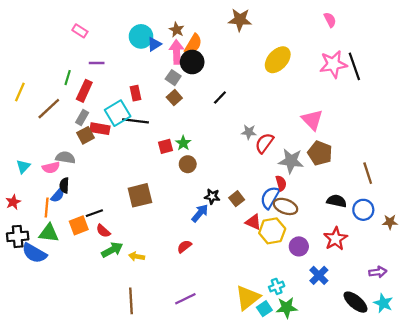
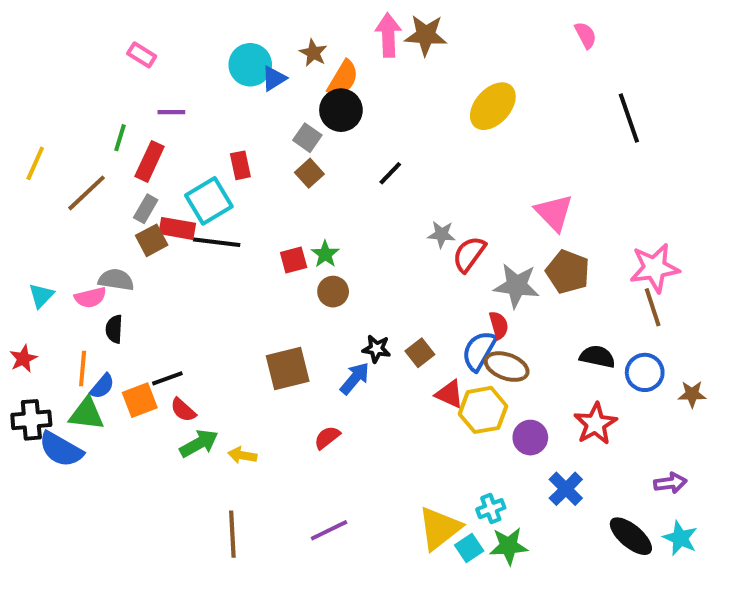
pink arrow: (177, 52) -> (388, 35), moved
pink star: (333, 64) -> (655, 268), moved
black line: (135, 121) -> (217, 242), moved
blue semicircle: (58, 195) -> (102, 386), moved
brown square: (140, 195) -> (288, 368), moved

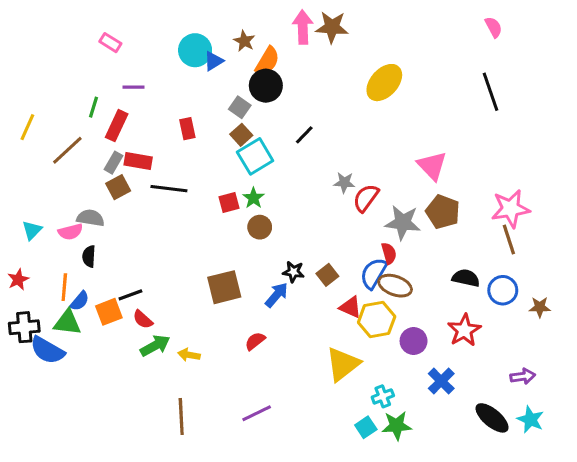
pink semicircle: (586, 35) -> (494, 27), moved
cyan square: (209, 201) -> (255, 156), moved
red rectangle: (177, 228) -> (138, 161), moved
yellow triangle: (440, 528) -> (343, 364), moved

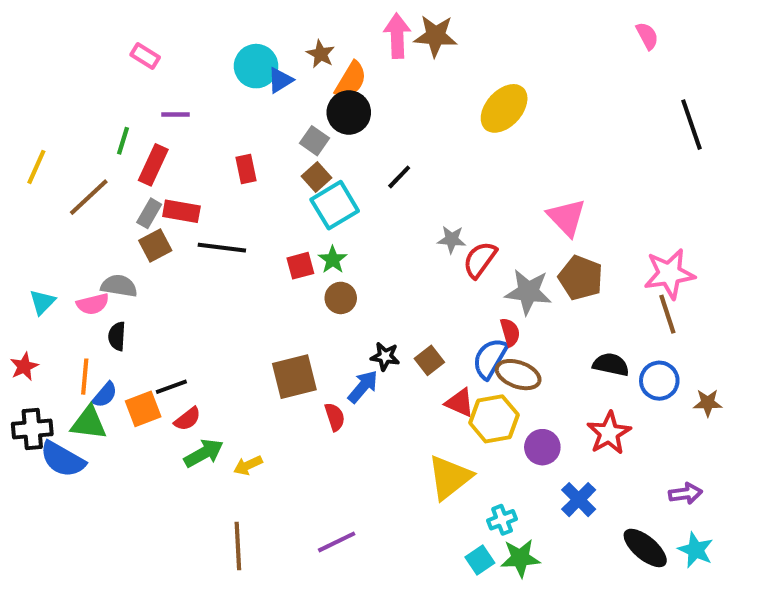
black line: (490, 92) -> (692, 125), moved
red semicircle: (143, 319) -> (188, 419), turned -80
red semicircle: (255, 341) -> (335, 417), moved, turned 110
yellow arrow: (189, 355) -> (248, 465), turned -35

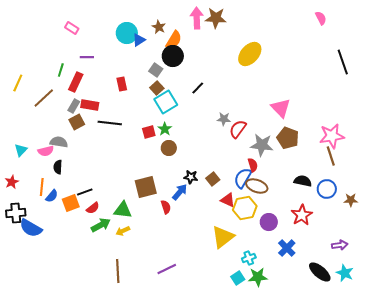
green triangle: (89, 423) -> (123, 210), moved

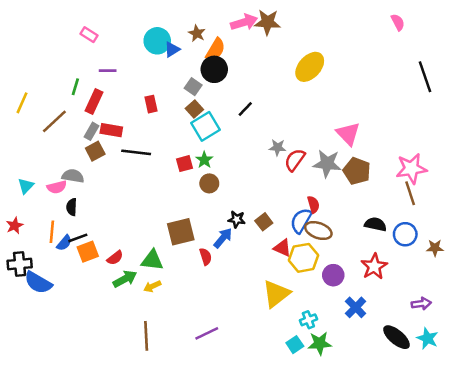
pink arrow: (197, 18) -> (244, 22), turned 75
gray star: (262, 145) -> (327, 164), moved
black line: (85, 192) -> (78, 238), moved

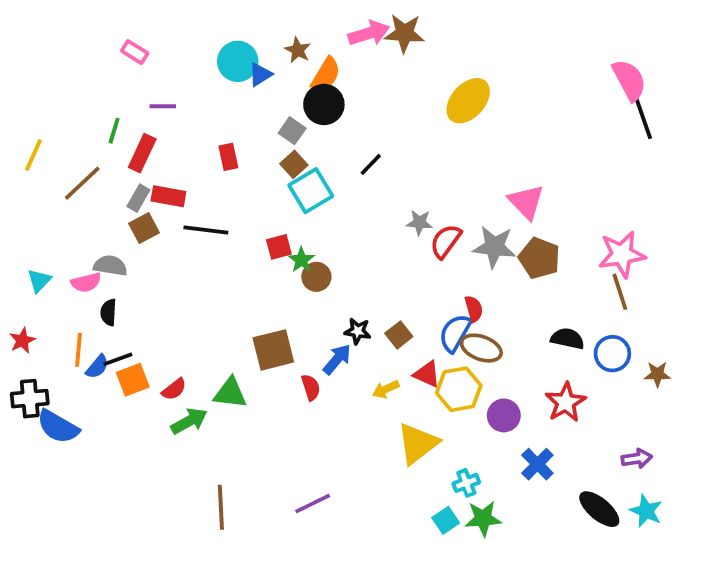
pink semicircle: (398, 22) -> (629, 80), moved, size x1.6
green star: (204, 160) -> (301, 260), moved
yellow arrow: (152, 286) -> (386, 389), moved

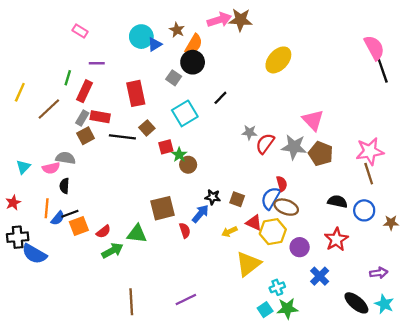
red rectangle: (228, 157) -> (136, 93), size x1.6
brown square: (294, 164) -> (147, 128), moved
brown square: (399, 335) -> (237, 199), turned -32

